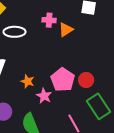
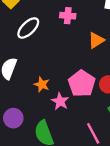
orange triangle: (66, 30) -> (96, 40), moved
white ellipse: (14, 32) -> (28, 28), turned -45

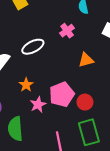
pink cross: (68, 16) -> (67, 31), turned 32
white ellipse: (28, 28) -> (33, 47), moved

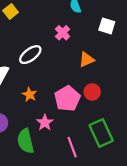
red circle: (85, 102) -> (92, 92), moved
pink star: (38, 105) -> (45, 123), moved

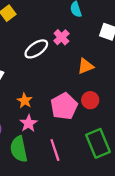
white ellipse: (30, 55) -> (36, 49), moved
pink star: (45, 123) -> (29, 123), moved
pink line: (72, 147) -> (55, 150), moved

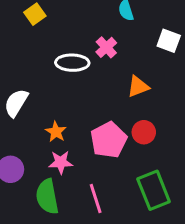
white ellipse: (36, 49) -> (72, 63), turned 35
pink star: (29, 123) -> (61, 162), turned 30

